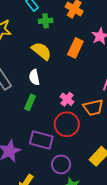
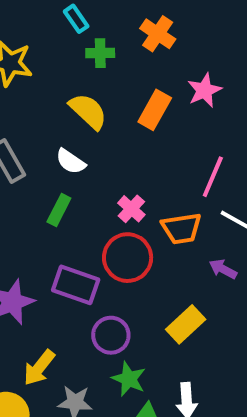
white semicircle: (34, 77) -> (71, 161), turned -49

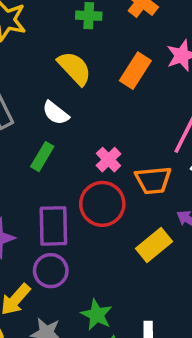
purple rectangle: (76, 285) -> (53, 226), turned 66
yellow rectangle: (186, 324) -> (154, 245), moved
purple circle: (111, 335) -> (51, 271), moved

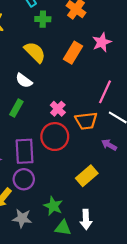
yellow rectangle: (154, 245) -> (87, 176), moved

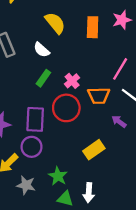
orange rectangle: (73, 53) -> (93, 27), turned -35
green rectangle: (16, 108) -> (43, 78), moved

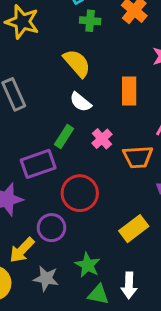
orange rectangle: (93, 27) -> (129, 91), moved
white semicircle: (42, 50) -> (80, 102), moved
red circle: (66, 108) -> (80, 193), moved
purple rectangle: (35, 119) -> (38, 164), moved, turned 70

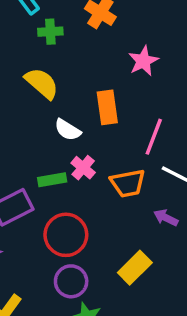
white semicircle: (80, 102) -> (68, 130), moved
green rectangle: (64, 137) -> (52, 180), moved, turned 55
purple circle: (51, 228) -> (71, 281), moved

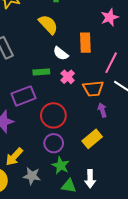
green rectangle: (52, 180) -> (41, 72), moved
purple arrow: (166, 218) -> (102, 110), moved, turned 40

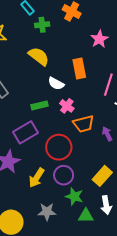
orange trapezoid: (93, 89) -> (84, 124), moved
yellow rectangle: (92, 139) -> (102, 176), moved
yellow arrow: (14, 157) -> (37, 178), moved

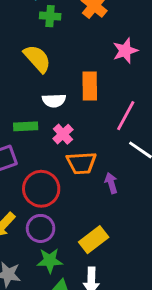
white semicircle: (56, 84) -> (54, 101), turned -42
green star: (74, 196) -> (50, 261), turned -30

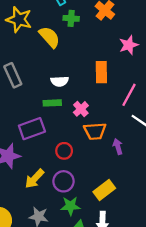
yellow semicircle: (37, 59) -> (49, 37), moved
white semicircle: (54, 101) -> (60, 81), moved
red circle: (41, 189) -> (64, 151), size x0.6

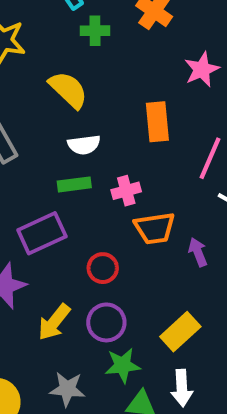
yellow semicircle: (49, 37) -> (68, 90), moved
pink cross: (81, 109) -> (126, 191), turned 32

